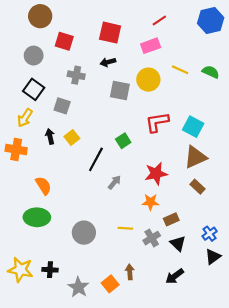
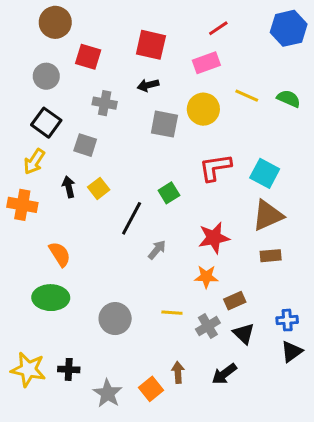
brown rectangle: (198, 187) -> (271, 256), turned -48
blue cross: (210, 234) -> (287, 320), turned 32
black arrow: (175, 276) -> (224, 374), moved

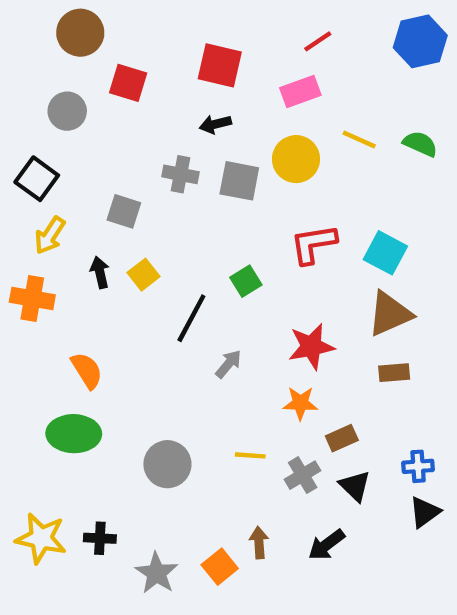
gray cross: (105, 103) -> (181, 174), moved
black square: (46, 123) -> (37, 179), moved

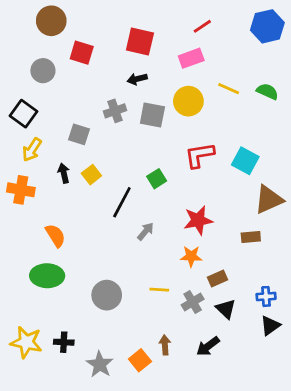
gray cross: (181, 174) -> (115, 111), turned -30
brown triangle: (390, 314) -> (269, 200), moved

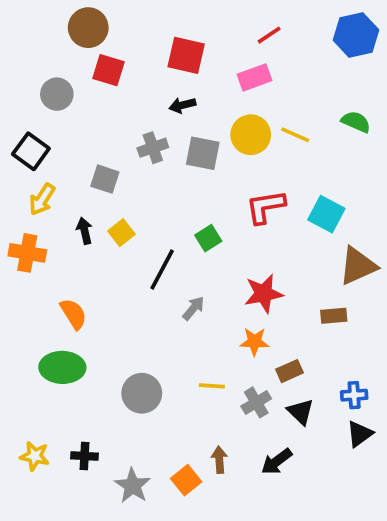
brown circle: (51, 21) -> (88, 28), moved
yellow line: (229, 89) -> (295, 135), moved
yellow star: (26, 342) -> (35, 456), size x0.7

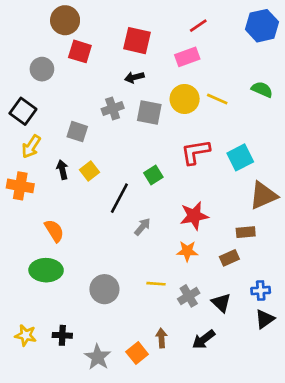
cyan square: (326, 214) -> (240, 157), turned 35
brown rectangle: (289, 371) -> (229, 258), moved

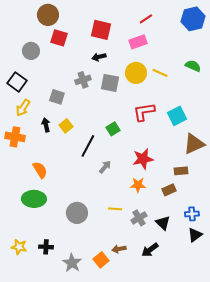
brown arrow: (161, 338) -> (119, 249), turned -96

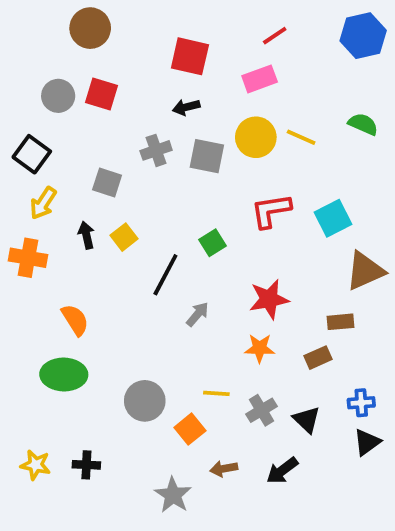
red square: (59, 38) -> (101, 94), moved
orange square: (101, 260) -> (190, 429), moved
gray star: (72, 263) -> (173, 495), moved

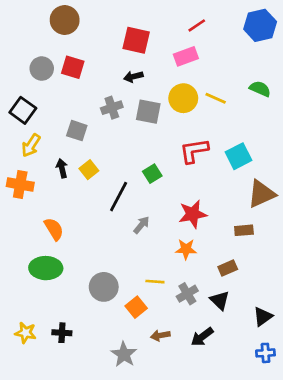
brown rectangle: (318, 358) -> (228, 268), moved
blue cross: (361, 403) -> (265, 353), moved

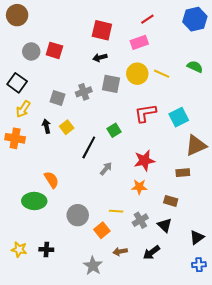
brown circle: (65, 20) -> (17, 15), moved
gray cross: (112, 108) -> (84, 92), moved
orange semicircle: (54, 229) -> (51, 180), moved
brown rectangle: (228, 268) -> (171, 201), turned 40

